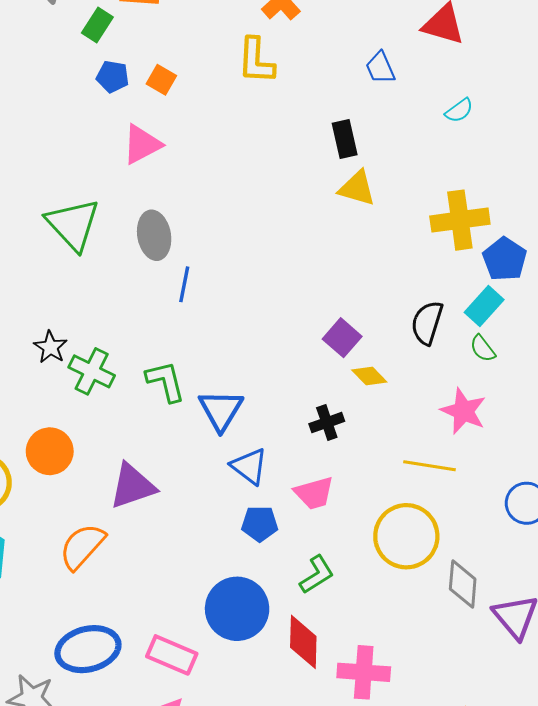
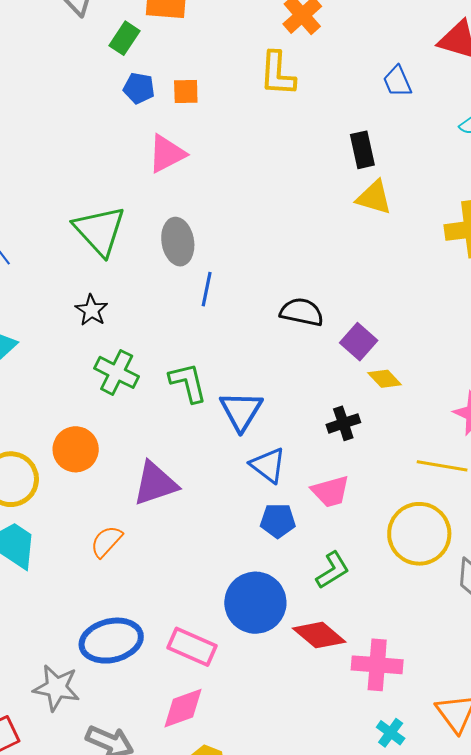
orange square: (161, 80) -> (186, 91), turned -32
black semicircle: (427, 323) -> (302, 312), moved, turned 84
black star: (50, 347) -> (91, 310), moved
orange semicircle: (82, 546) -> (106, 541), size x0.7
red diamond: (303, 642) -> (319, 635), turned -52

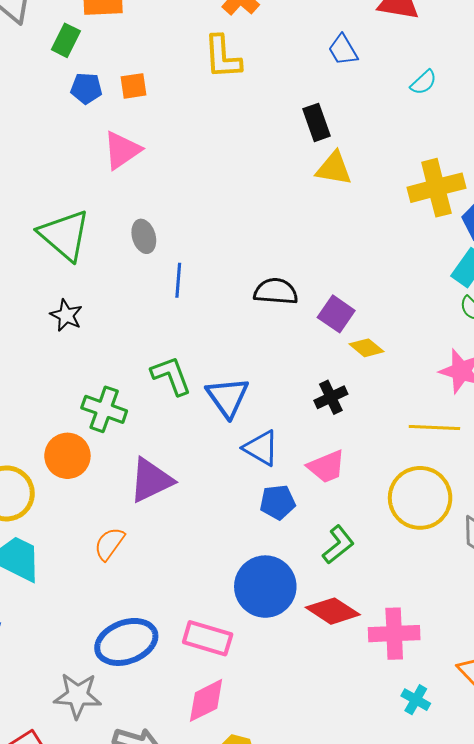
gray ellipse: (178, 242) -> (144, 236), size x0.7
green cross: (117, 372) -> (104, 409), moved

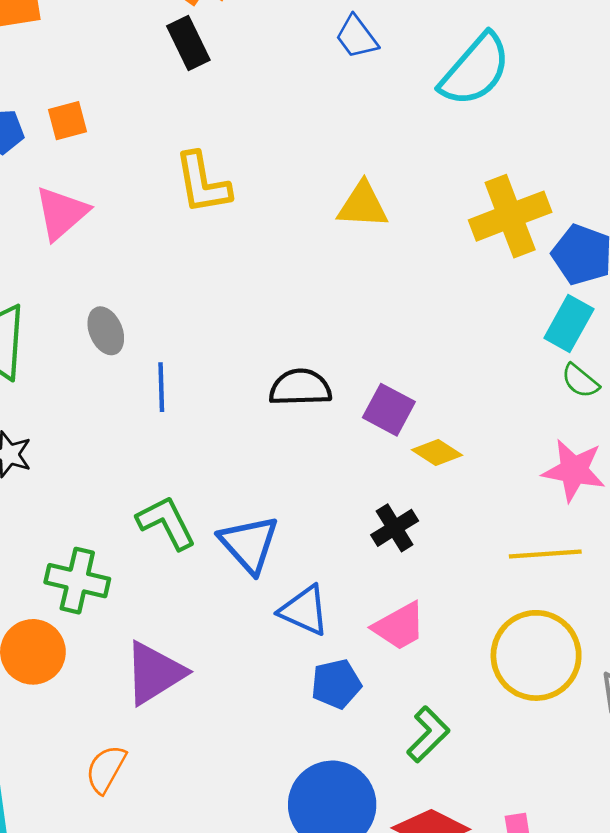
yellow L-shape: (223, 57) -> (202, 183), moved
cyan semicircle: (423, 82) -> (475, 70), size x2.0
black rectangle: (316, 122) -> (188, 43), moved

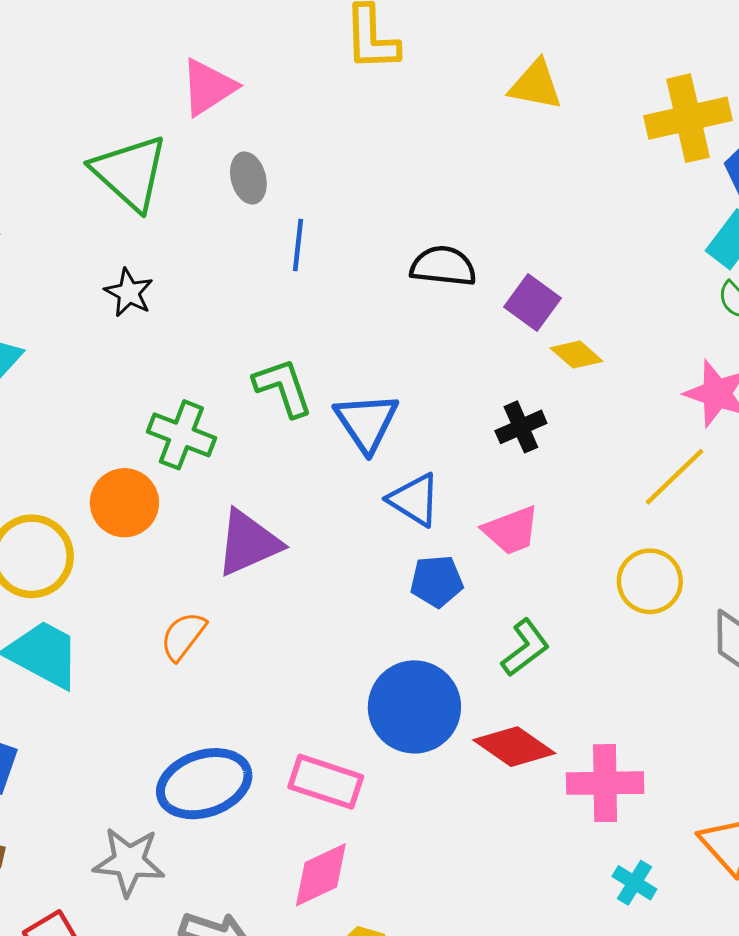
pink triangle: (61, 213) -> (208, 87), moved
yellow line: (545, 554) -> (675, 477), turned -48
yellow circle: (536, 655) -> (650, 581), size x0.7

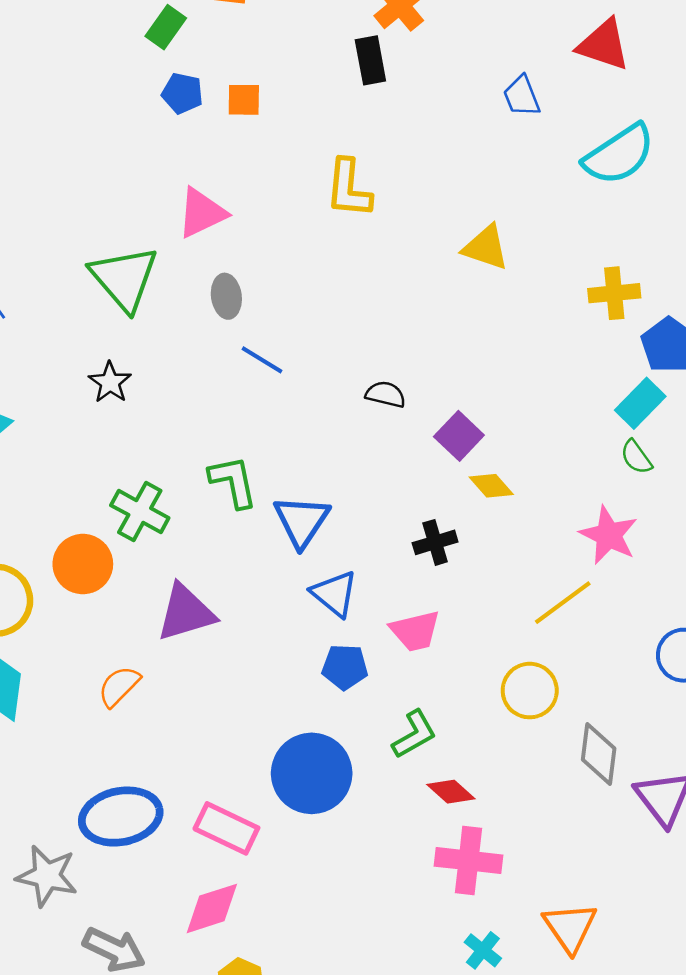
yellow cross: (688, 118) -> (614, 293), size x0.7
blue line: (298, 245) -> (262, 360), turned -72
black semicircle: (443, 266) -> (386, 394), size x0.7
red diamond: (514, 747) -> (451, 792), moved, size x0.7

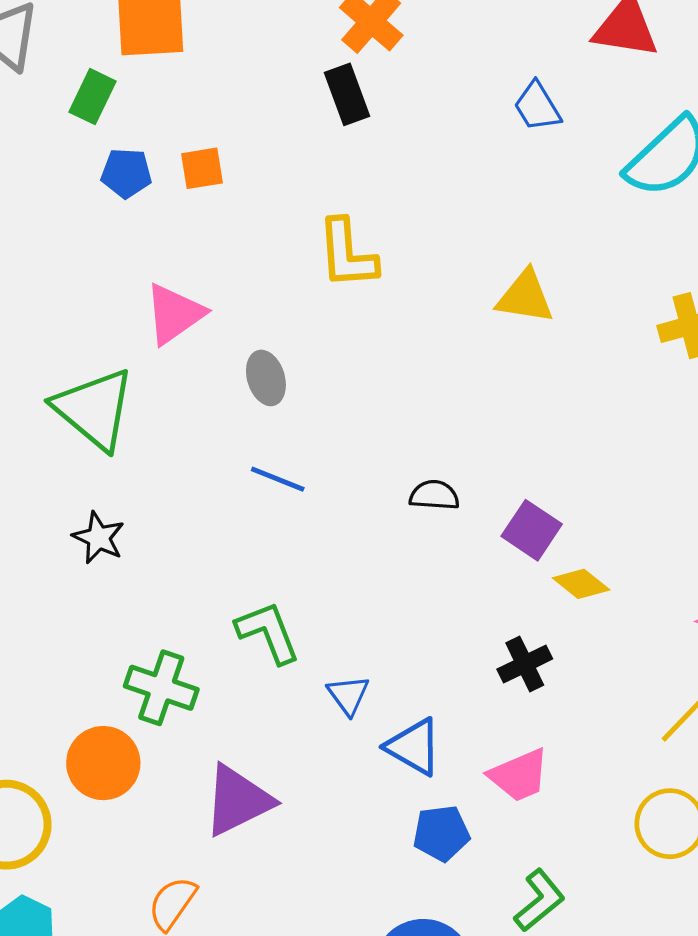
gray ellipse: (226, 296) -> (266, 378), moved
blue triangle: (302, 521) -> (348, 695), moved, size x0.6

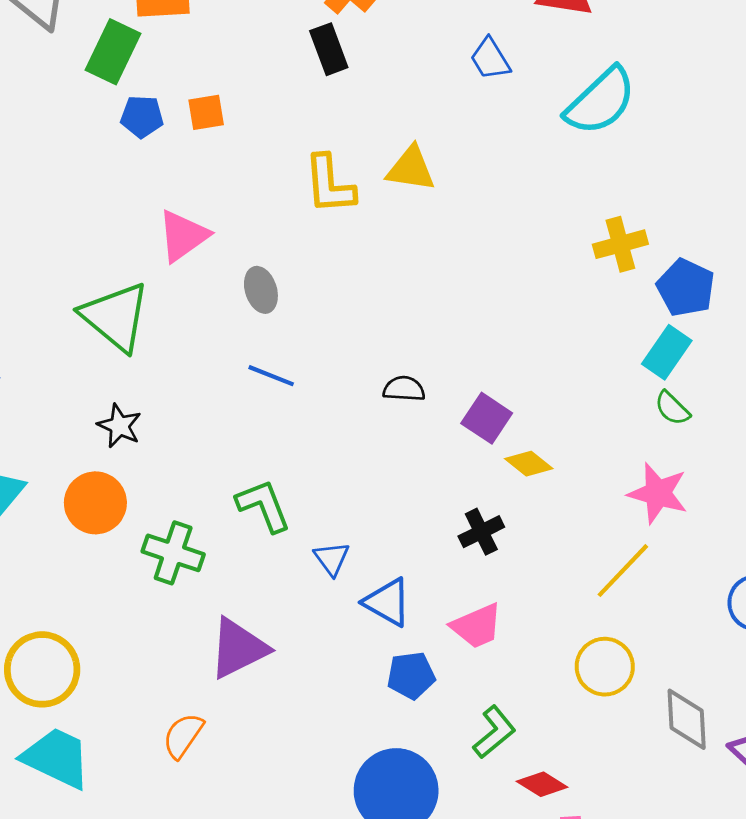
green rectangle: (93, 97) -> (113, 52), size x1.4
yellow triangle: (525, 297) -> (411, 169), moved
orange circle: (103, 763) -> (95, 503), moved

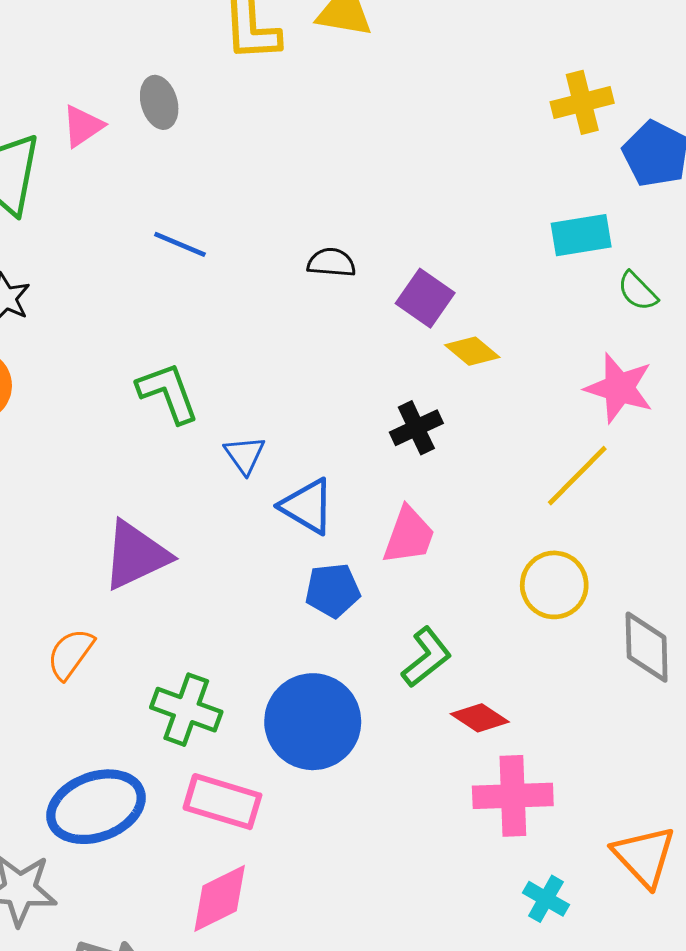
pink triangle: (183, 236) -> (83, 126), moved, size x0.7
gray ellipse: (261, 290) -> (159, 102), moved
cyan rectangle: (667, 352) -> (581, 235), moved, turned 45
green cross: (173, 553) -> (186, 710), moved
pink trapezoid: (477, 626) -> (409, 536), turned -48

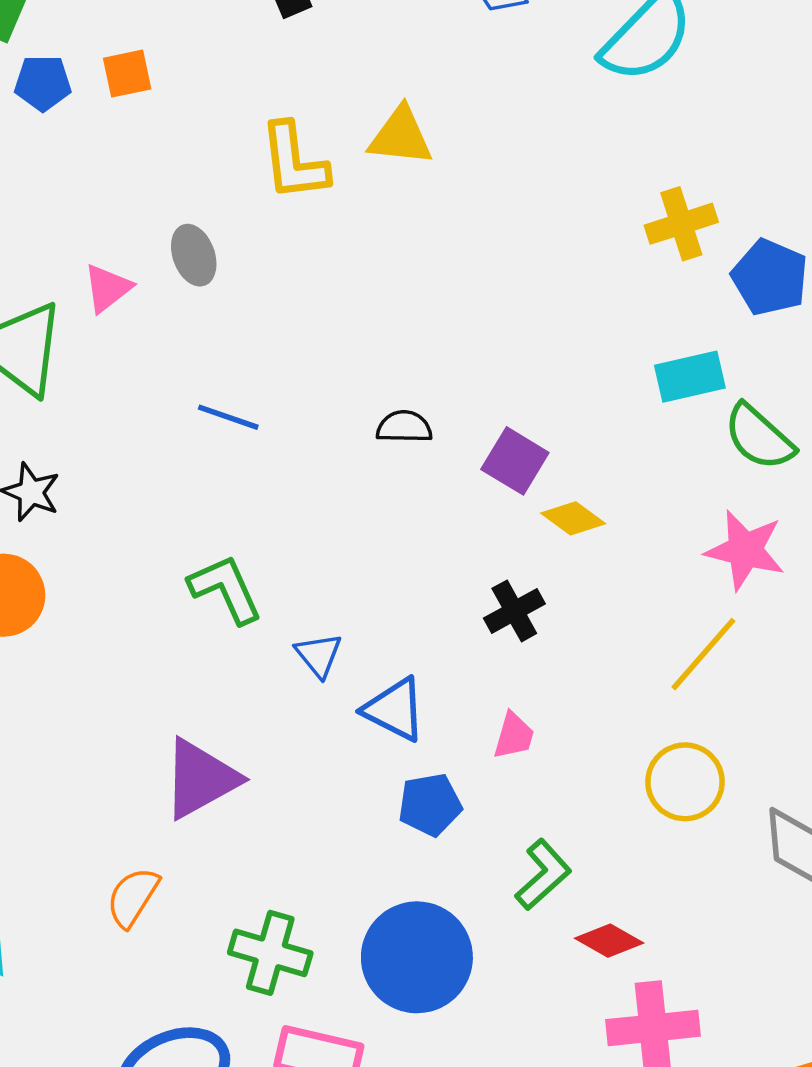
green semicircle: (638, 291) -> (759, 437), size x1.5
pink trapezoid: (409, 536) -> (514, 736), size x0.7

